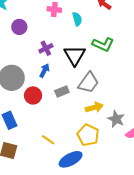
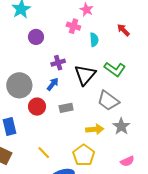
gray trapezoid: (89, 83) -> (108, 101), moved, turned 80
gray star: (116, 119) -> (121, 126), moved

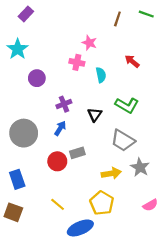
black triangle: (85, 75) -> (95, 115), size x0.6
red circle: (37, 107) -> (57, 161), moved

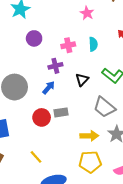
pink cross: (77, 62) -> (68, 45), moved, turned -32
yellow pentagon: (102, 203) -> (90, 162), moved, turned 30

